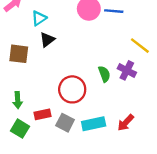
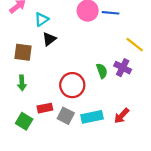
green arrow: (18, 100) -> (22, 83), moved

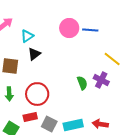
red circle: (72, 85) -> (37, 94), moved
red arrow: (122, 116) -> (100, 124), turned 56

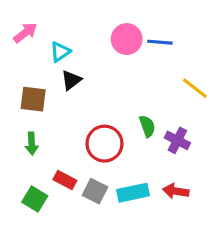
purple cross: (101, 80) -> (177, 140), moved
red circle: (37, 94) -> (104, 144), moved
red rectangle: (30, 117) -> (65, 180), turned 40

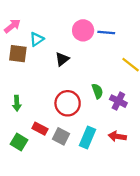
black triangle: (71, 80) -> (62, 59), moved
brown square: (33, 99) -> (18, 54), moved
cyan rectangle: (133, 193) -> (87, 138), turned -55

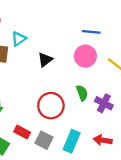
pink circle: (83, 30) -> (85, 56), moved

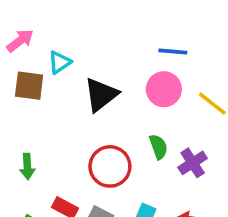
black triangle: (45, 60) -> (101, 95), size x1.5
purple cross: (104, 103) -> (193, 163), turned 30

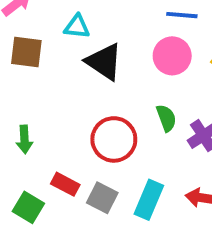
cyan triangle: (60, 62) -> (77, 27), moved, turned 40
black triangle: (101, 95) -> (104, 62), turned -48

